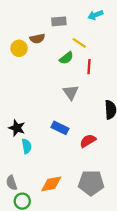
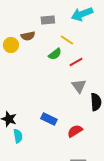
cyan arrow: (95, 15) -> (82, 14), size x1.5
red line: (89, 67) -> (76, 62), turned 56
gray triangle: (71, 92) -> (79, 86), moved

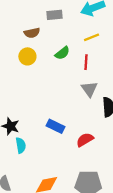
yellow line: (67, 40) -> (92, 37), moved, turned -56
yellow circle: (11, 45) -> (27, 56), moved
red line: (76, 62) -> (86, 62), turned -56

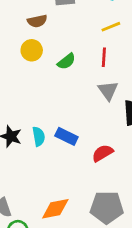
green semicircle: (62, 53) -> (66, 61), moved
cyan semicircle: (21, 145) -> (39, 136), moved

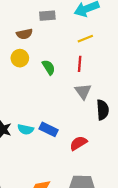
green semicircle: (66, 61) -> (49, 67), turned -84
cyan semicircle: (39, 136) -> (26, 129), turned 112

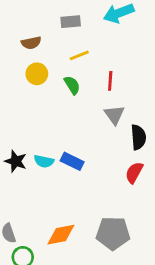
brown semicircle: (24, 34) -> (31, 43), moved
yellow line: (85, 39) -> (79, 55), moved
red semicircle: (78, 143) -> (134, 173), moved, turned -30

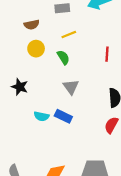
red line: (110, 81) -> (107, 54), moved
gray triangle: (114, 115) -> (71, 87), moved
black star: (16, 161) -> (20, 87), moved

